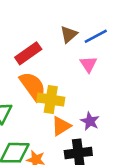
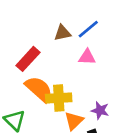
brown triangle: (69, 34) -> (62, 33), turned 42
pink triangle: (88, 64) -> (87, 57), turned -42

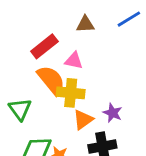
blue line: (88, 29) -> (129, 19), moved
pink triangle: (87, 57) -> (74, 61), moved

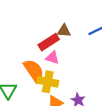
red rectangle: (44, 46) -> (49, 42), moved

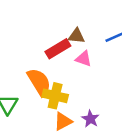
pink triangle: (52, 58) -> (84, 59), moved

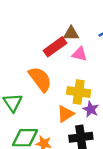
yellow cross: (55, 96) -> (79, 92), moved

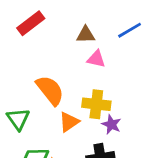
red rectangle: (55, 47) -> (31, 23), moved
orange triangle: (66, 114) -> (69, 122), moved

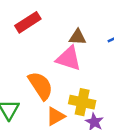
pink triangle: (96, 59) -> (69, 58), moved, size x1.5

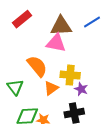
brown triangle: (78, 37) -> (61, 26), size x1.6

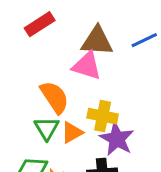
green triangle: (15, 87) -> (47, 128), moved
purple star: (81, 89) -> (117, 139), size x1.6

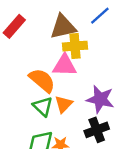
pink triangle: (87, 66) -> (65, 65), moved
yellow cross: (103, 116) -> (75, 46), moved

